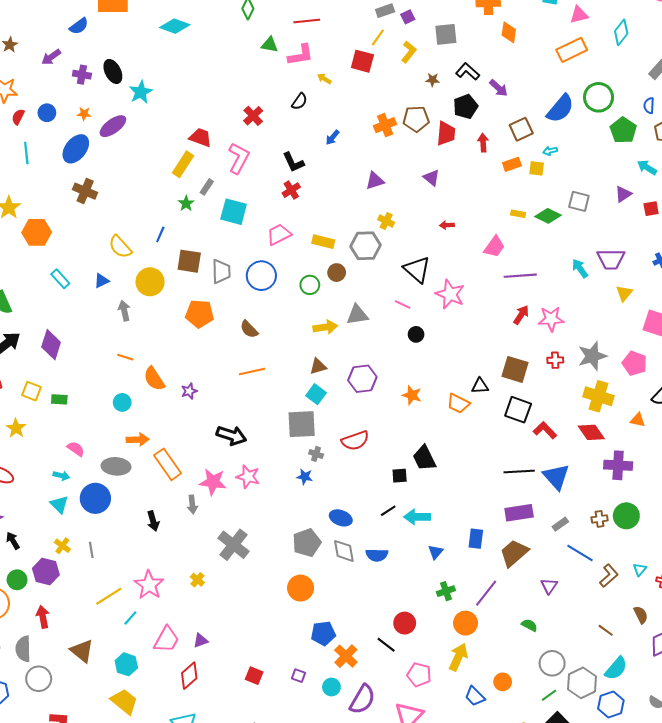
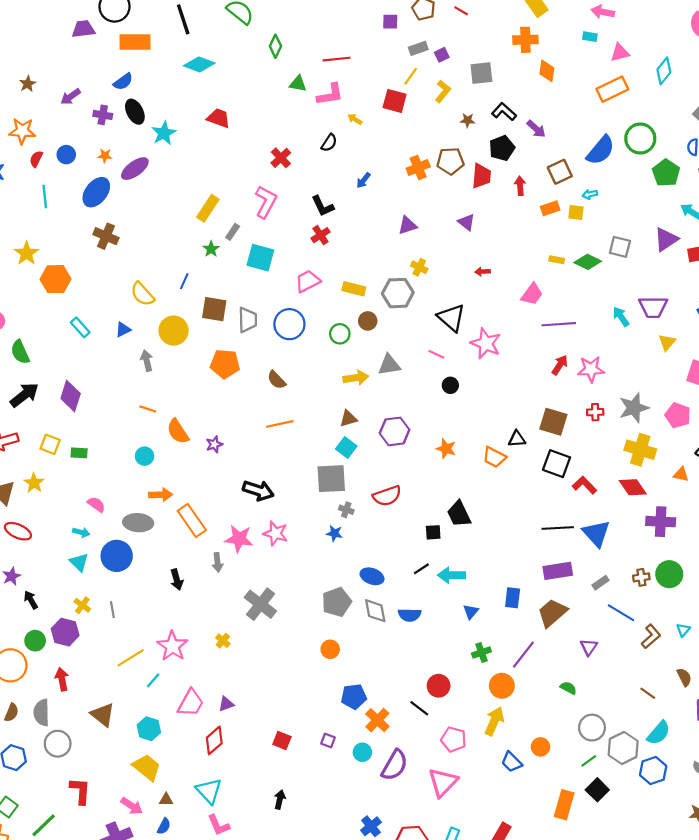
blue semicircle: (79, 26) -> (123, 82), moved
red trapezoid: (201, 137) -> (219, 118), moved
purple triangle: (623, 194) -> (666, 239), size x1.4
orange circle: (301, 588) -> (330, 649), size x0.7

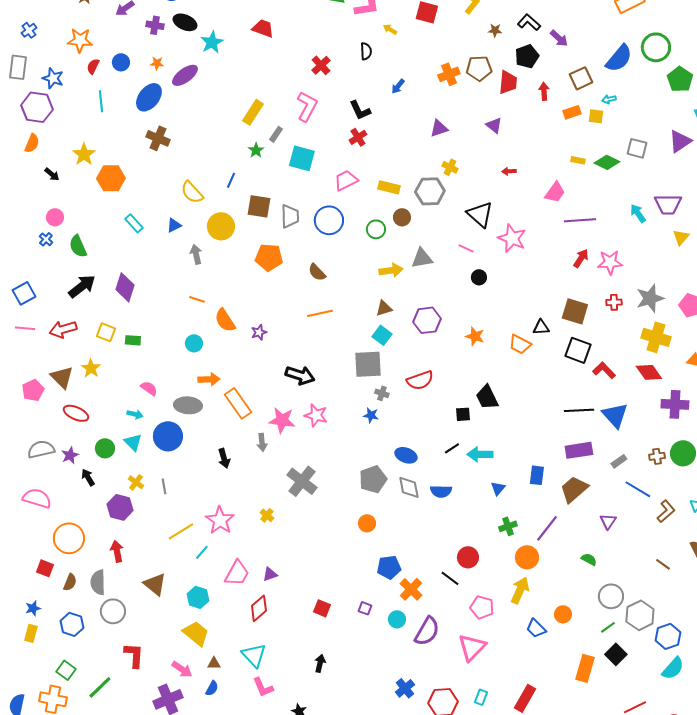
black ellipse: (135, 112) -> (185, 22), turned -40
black semicircle: (329, 143) -> (366, 51), turned -36
green circle: (35, 641) -> (105, 448), moved
cyan semicircle: (659, 733) -> (673, 668), moved

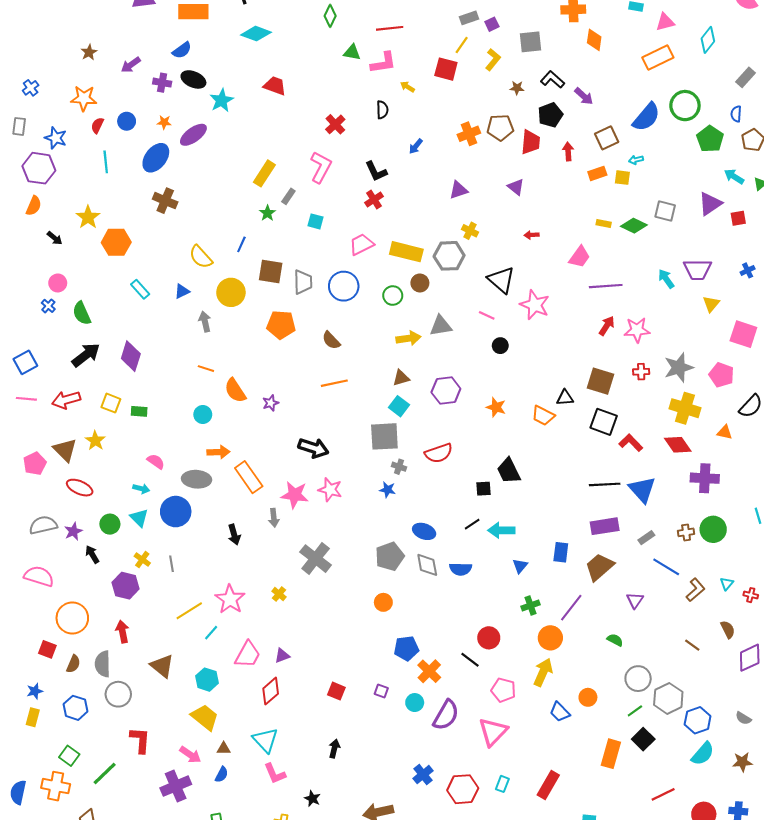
gray rectangle: (18, 67) -> (19, 126), size x0.7
cyan square: (302, 158) -> (316, 221), size x0.6
yellow rectangle: (389, 187) -> (406, 252), size x1.4

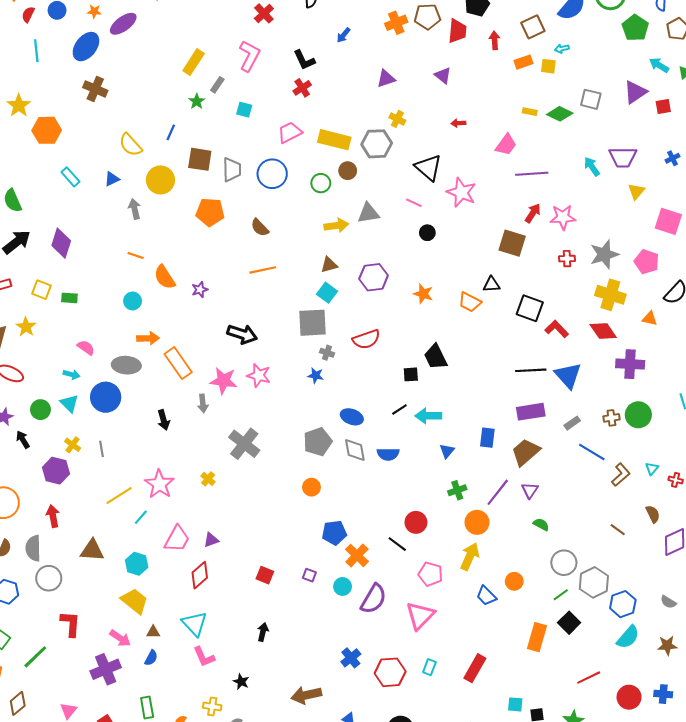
brown square: (600, 381) -> (512, 243), moved
purple triangle: (635, 600) -> (530, 490), moved
brown triangle: (162, 666) -> (92, 550), turned -35

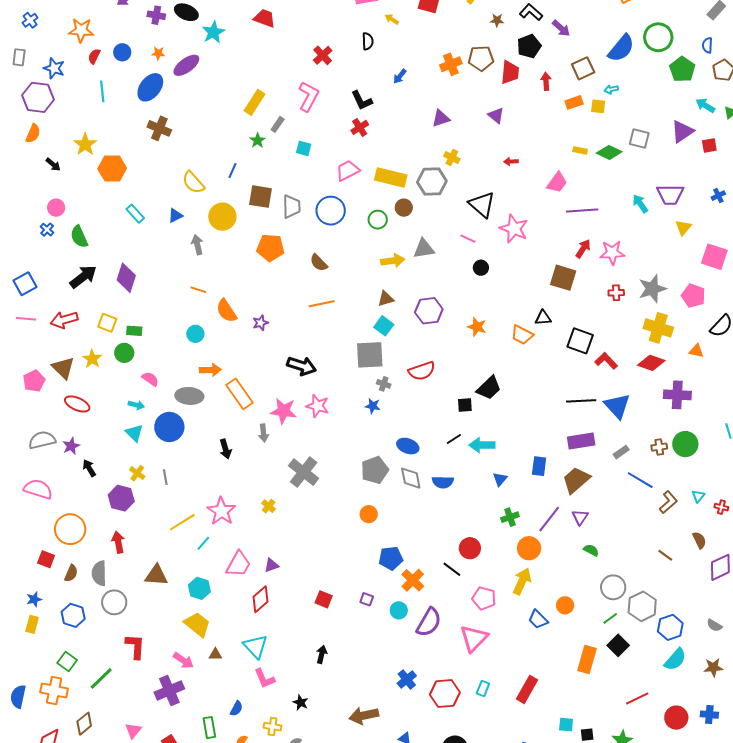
red diamond: (603, 331) -> (651, 363), turned -36
black trapezoid: (436, 357) -> (489, 388), turned -108
green circle: (40, 410) -> (124, 353), moved
blue semicircle: (151, 658) -> (236, 709), moved

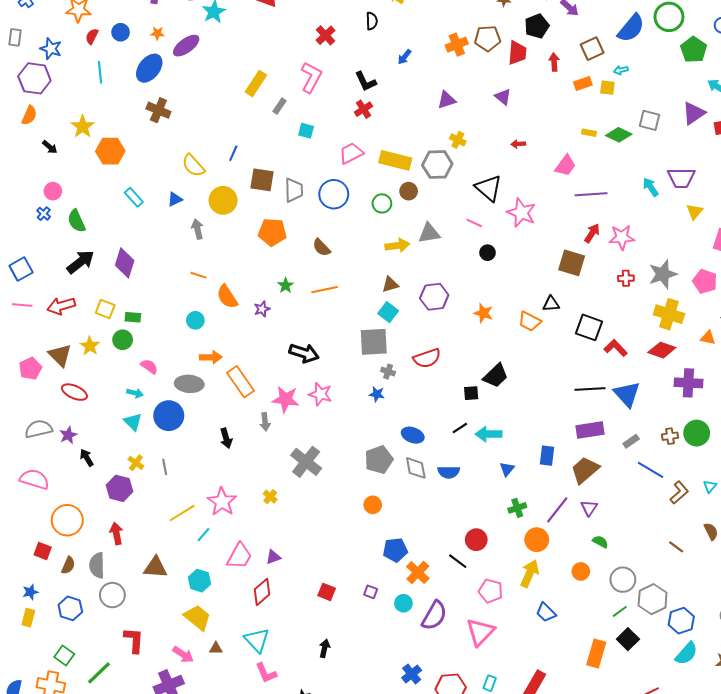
green star: (257, 140) -> (286, 285), moved
orange circle: (565, 605) -> (581, 571), moved

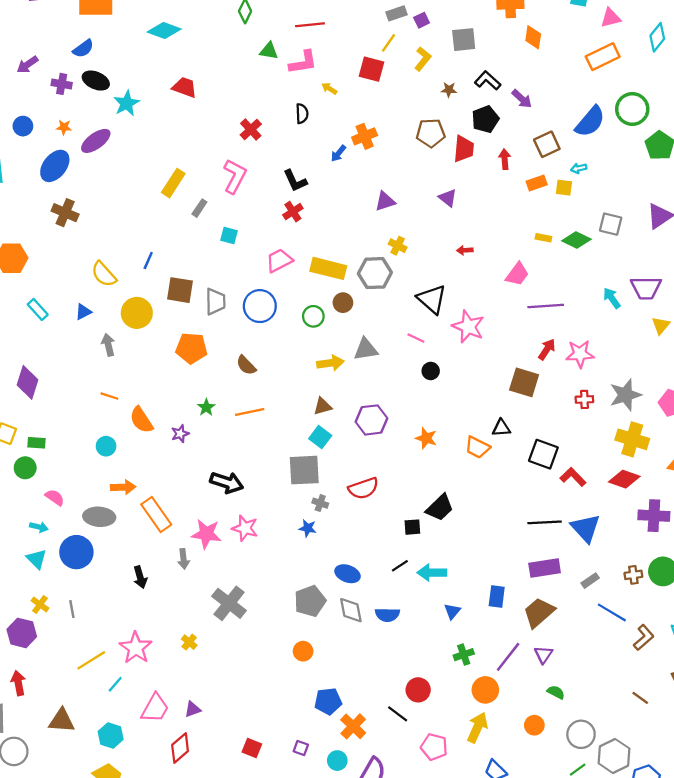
orange cross: (457, 45) -> (365, 136), moved

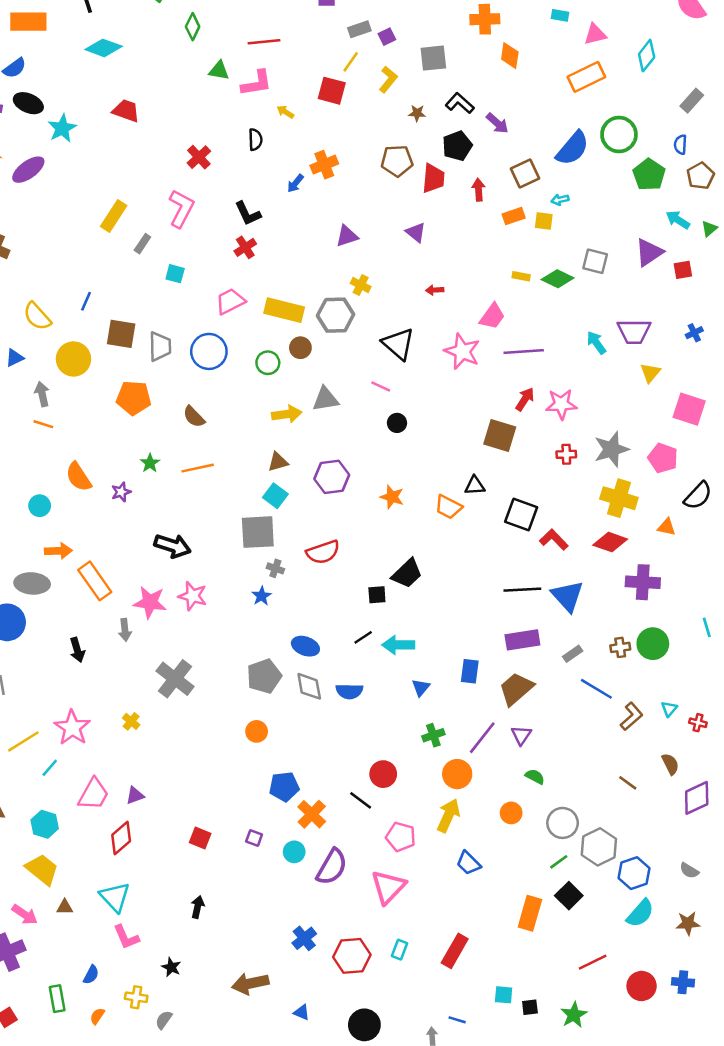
pink star: (468, 327) -> (462, 351), moved
orange line: (109, 396) -> (43, 424), moved
blue star: (308, 528) -> (262, 596), turned 30

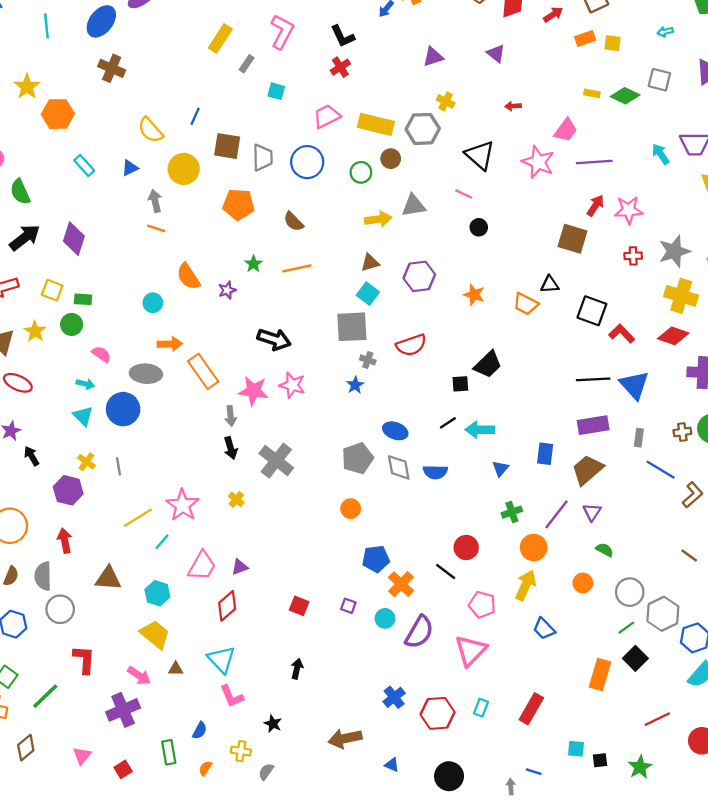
red arrow: (479, 190) -> (553, 15), turned 60
cyan arrow: (560, 200) -> (665, 32), moved
black arrow: (77, 650) -> (231, 448), moved
gray rectangle: (573, 654) -> (639, 438), turned -48

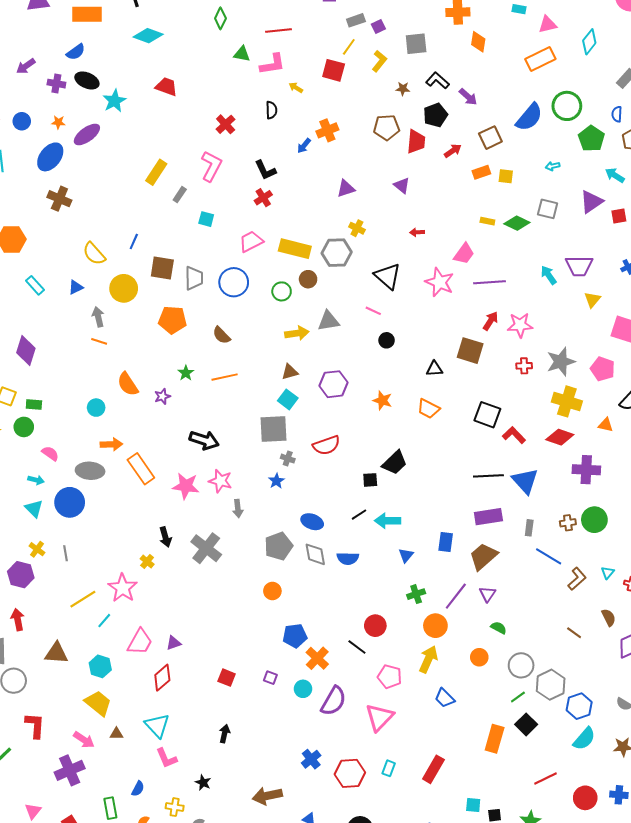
black triangle: (550, 284) -> (434, 369), moved
gray arrow: (231, 416) -> (238, 508), moved
yellow cross: (236, 499) -> (147, 561), moved

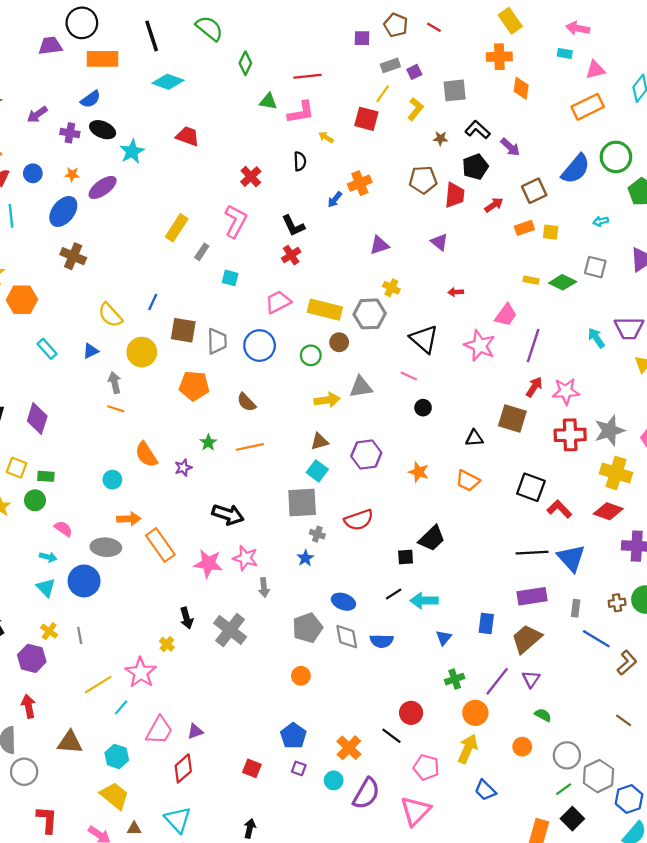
purple line: (489, 282) -> (533, 346), turned -68
red cross: (524, 366) -> (570, 435), size x1.8
blue pentagon: (295, 636) -> (293, 736), moved, turned -30

